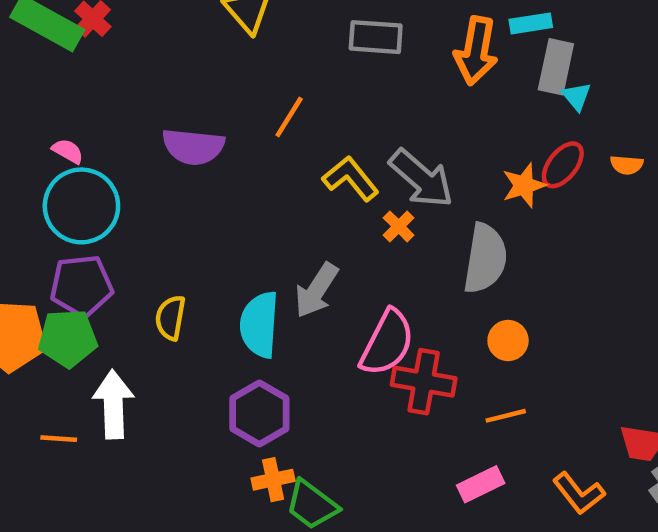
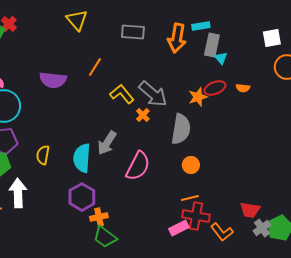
red ellipse: (563, 165) -> (215, 88), turned 30
red cross: (424, 382) -> (196, 216), moved
orange cross: (273, 480) -> (99, 217), moved

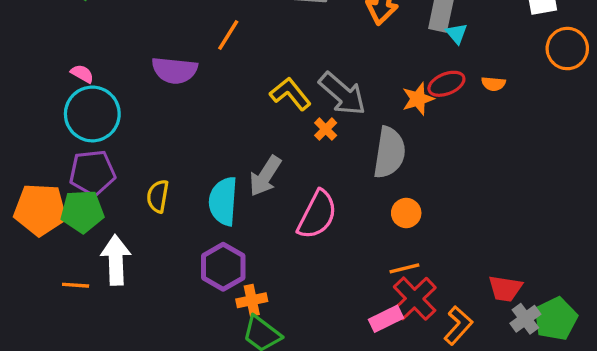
orange line: (95, 67) -> (228, 35), moved
red cross: (196, 216) -> (415, 299), turned 36
orange L-shape: (222, 232) -> (458, 325), turned -100

